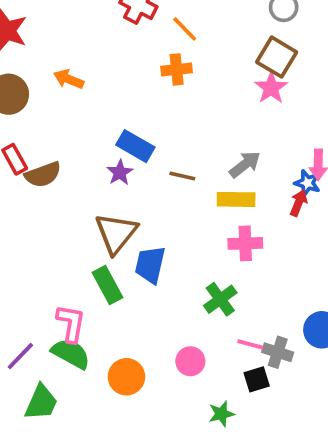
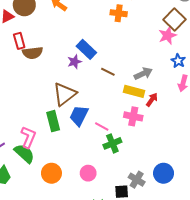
blue star: (307, 183) -> (178, 61), moved
red arrow: (299, 203) -> (152, 100), moved
pink line: (250, 344) -> (102, 127), moved

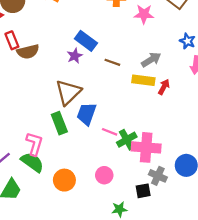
pink star: (167, 35) -> (144, 14), moved, turned 30
pink cross: (133, 116) -> (146, 147), moved, size x1.4
pink line: (102, 127) -> (110, 132), moved

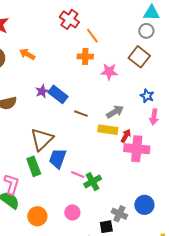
purple star: (75, 56) -> (42, 91), moved
pink cross: (146, 147) -> (137, 149), moved

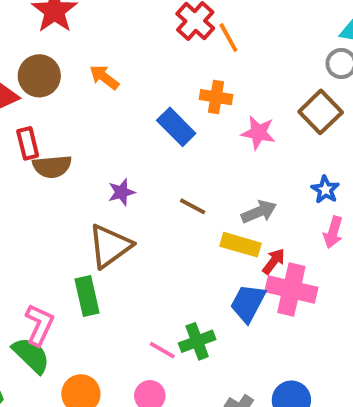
orange line: (92, 36) -> (228, 38), moved
purple star: (42, 91) -> (121, 192), moved
blue rectangle: (58, 94) -> (176, 127), moved
blue trapezoid: (58, 158) -> (248, 303), moved
pink line: (78, 174) -> (162, 350), moved

